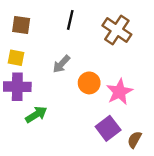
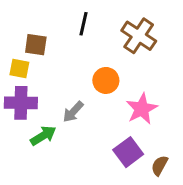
brown square: (21, 25) -> (36, 45), moved
gray arrow: (61, 64) -> (73, 112), moved
orange circle: (89, 83) -> (106, 80), moved

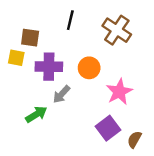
purple cross: (21, 103) -> (49, 67), moved

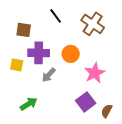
black line: (70, 20) -> (56, 16), turned -49
yellow square: (16, 58) -> (17, 65), moved
green arrow: (36, 114) -> (29, 104), moved

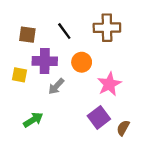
black line: (56, 16) -> (64, 31), moved
brown cross: (93, 24) -> (107, 28), turned -35

